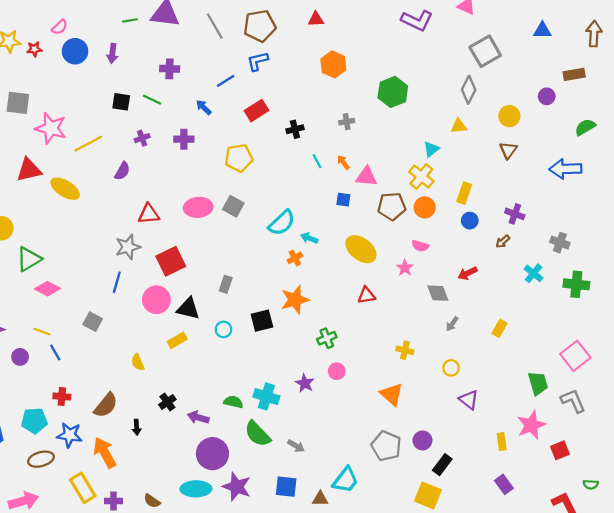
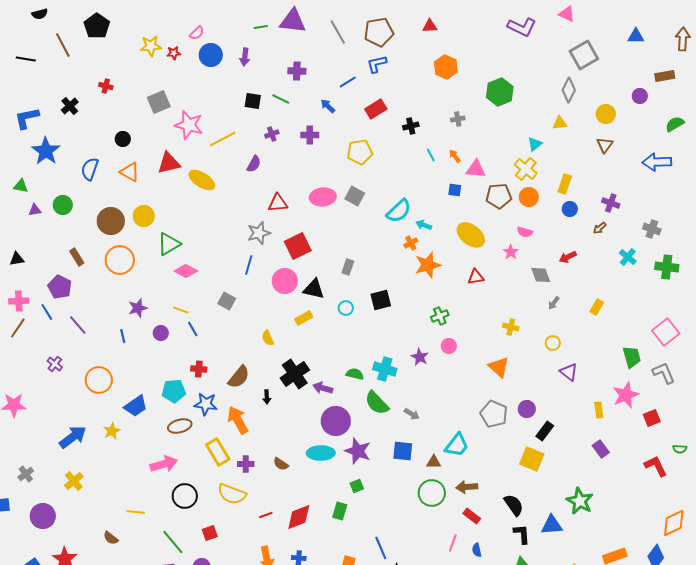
gray square: (18, 103) -> (159, 102), turned -30
orange star: (295, 300) -> (428, 265), moved
black cross: (167, 402) -> (295, 374), size x1.8

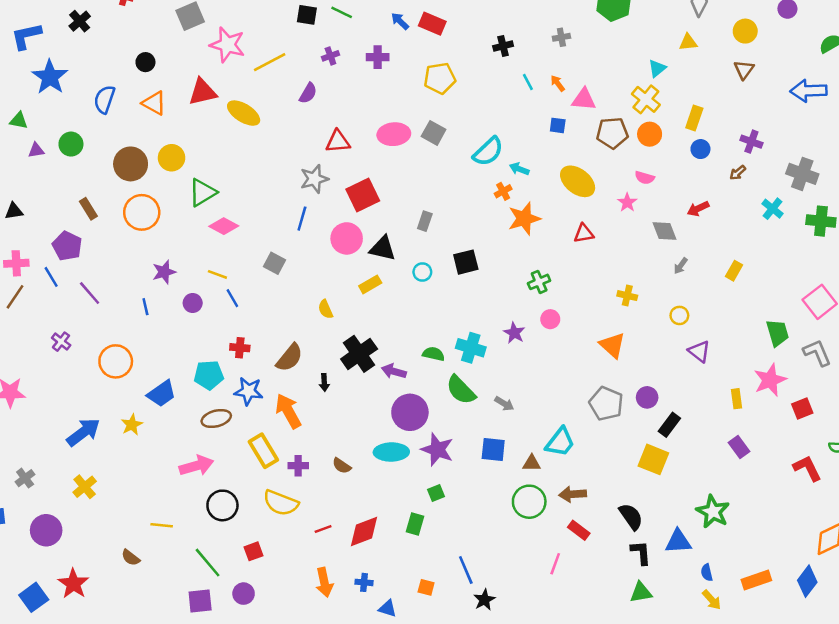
red rectangle: (376, 109) -> (432, 24), moved, turned 55
gray cross: (652, 229) -> (802, 174), size x1.4
blue semicircle: (477, 550) -> (707, 572), moved

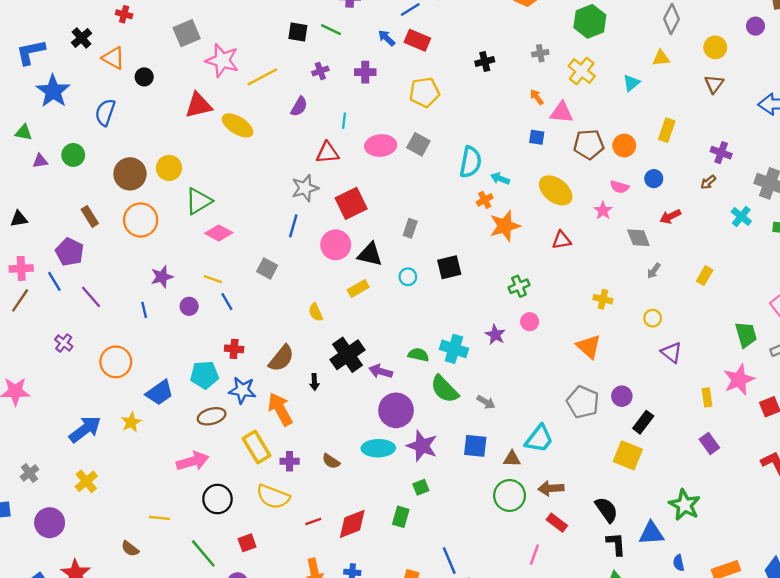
cyan line: (528, 82) -> (344, 121), moved, turned 35
yellow cross: (646, 99) -> (582, 71), moved
orange triangle: (154, 103) -> (113, 58), moved
blue circle: (700, 149) -> (654, 179), moved
cyan semicircle: (488, 152) -> (471, 162), turned -36

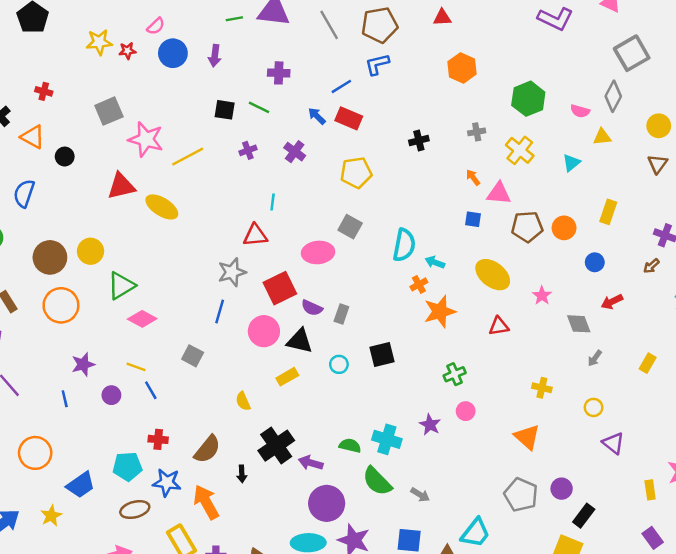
purple cross: (365, 72) -> (295, 152), turned 36
purple semicircle: (299, 106) -> (312, 308), moved, turned 84
pink ellipse: (381, 146) -> (318, 252), moved
pink semicircle: (619, 187) -> (580, 111), moved

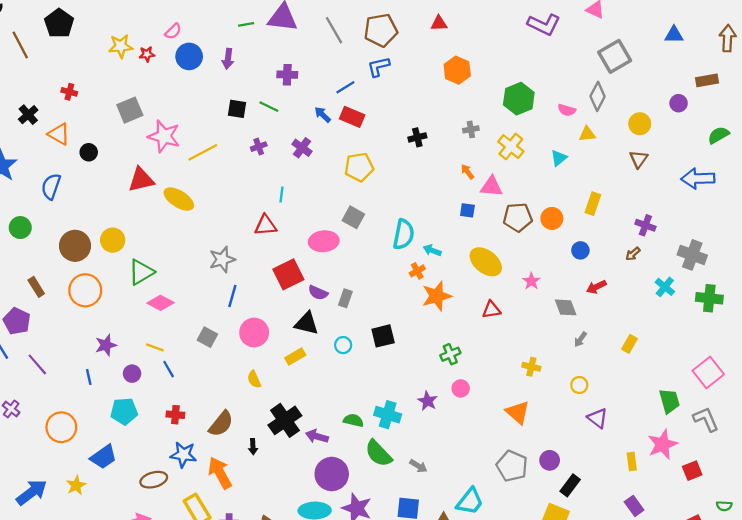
gray star: (232, 272) -> (222, 260), moved
pink circle: (264, 331) -> (254, 333), moved
cyan pentagon: (127, 466) -> (124, 411), moved

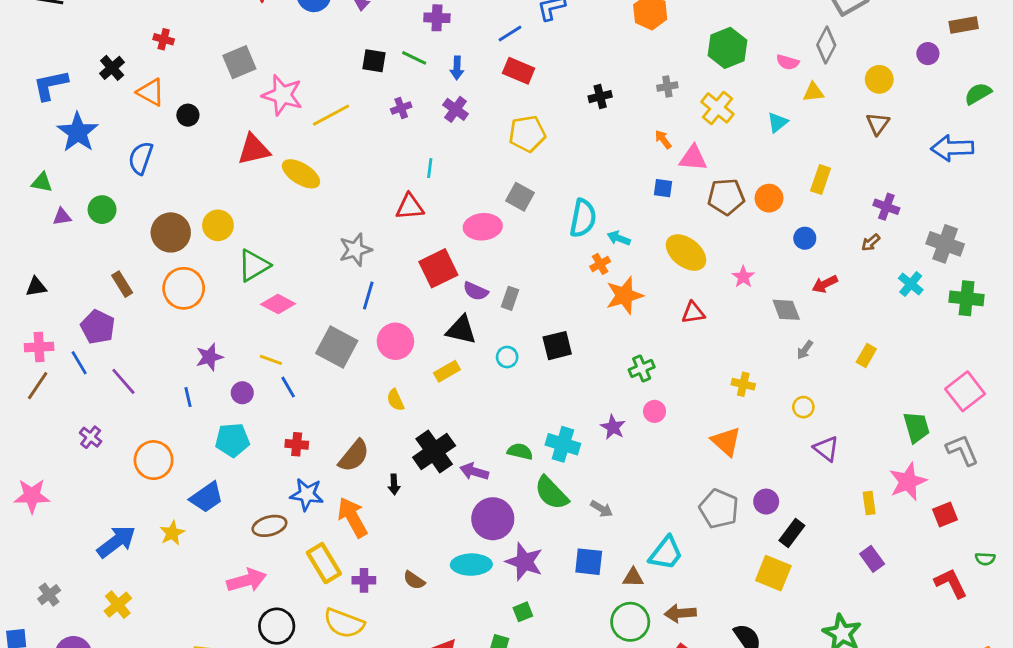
blue arrow: (323, 115) -> (457, 68), moved, turned -132
gray square: (207, 337) -> (337, 347), size x1.6

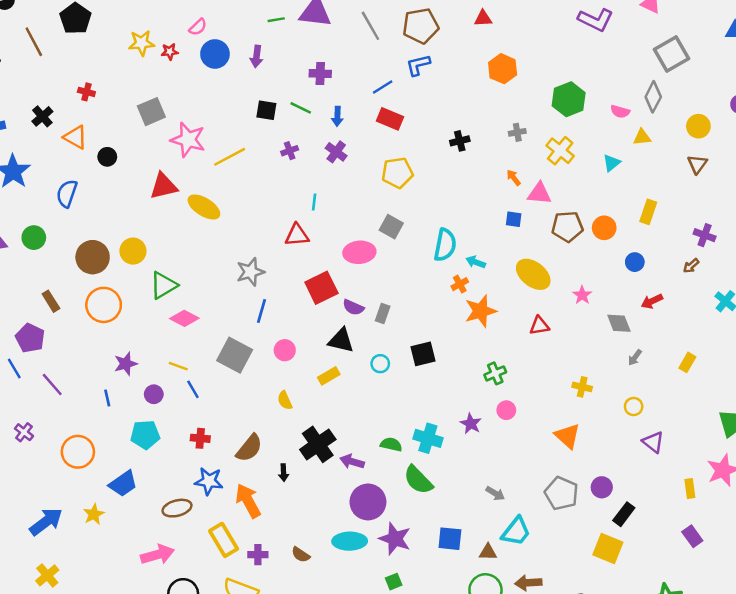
pink circle: (395, 341) -> (285, 350), size x0.7
gray arrow: (602, 509) -> (495, 493), moved

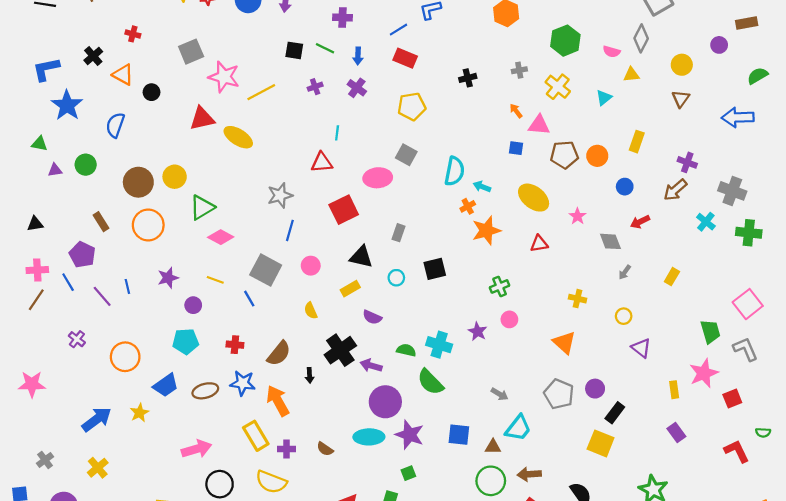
brown arrow: (691, 266) -> (675, 190), size x1.6
purple semicircle: (353, 307) -> (372, 317), moved
blue line: (193, 389) -> (249, 299), moved
blue line: (107, 398) -> (127, 286), moved
brown ellipse: (177, 508) -> (205, 391), moved

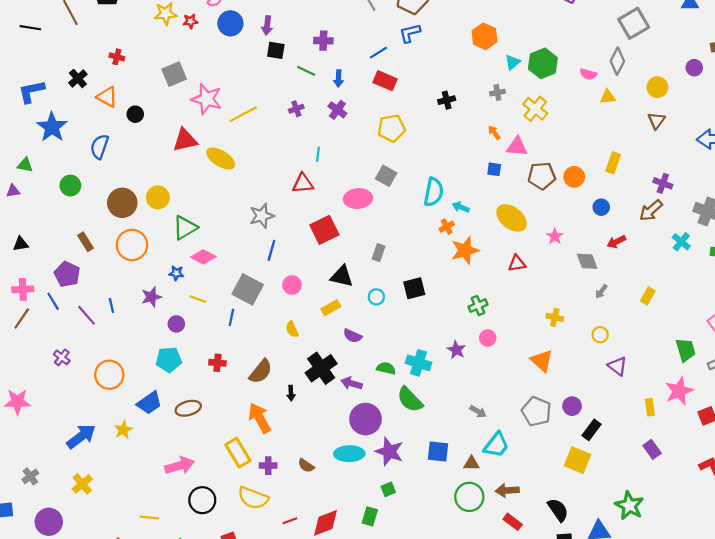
black square: (294, 50) -> (276, 50), moved
cyan triangle: (604, 98) -> (513, 62), moved
purple triangle: (55, 170) -> (13, 191), moved
blue line: (249, 299) -> (231, 317), turned 42
blue star: (243, 383) -> (176, 273), moved, size x0.6

